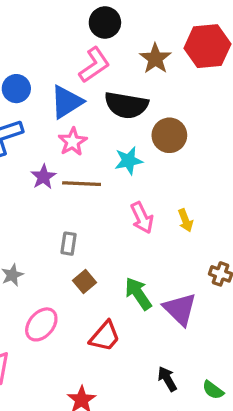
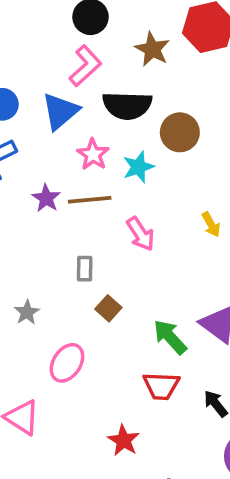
pink star: (73, 142) -> (93, 155), moved
pink arrow: (142, 218) -> (141, 234), moved
green arrow: (138, 294) -> (170, 337), moved
red trapezoid: (105, 336) -> (161, 386), moved, turned 60

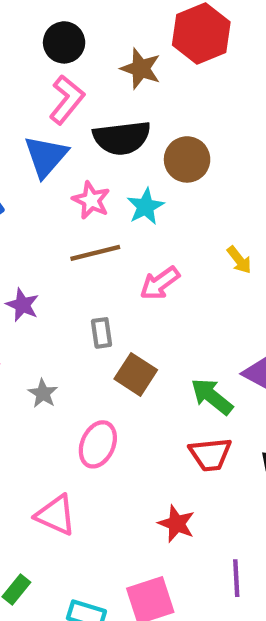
purple star: (46, 198) -> (22, 305), moved
pink arrow: (141, 234) -> (160, 283), turned 96
brown square: (108, 308) -> (136, 374), size x1.4

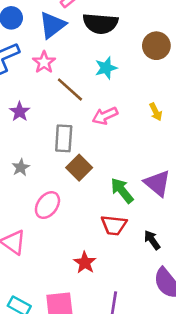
brown circle: (187, 159) -> (156, 46), moved
pink star: (91, 200) -> (44, 62), moved
brown line: (95, 253) -> (70, 89), turned 44
gray rectangle: (102, 333) -> (64, 138), size x1.5

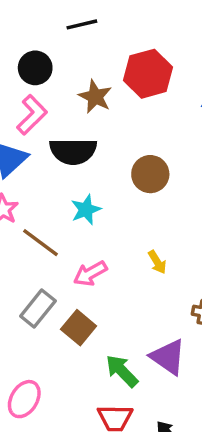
gray rectangle: (64, 138) -> (38, 308), turned 40
brown square: (79, 168) -> (79, 328), moved

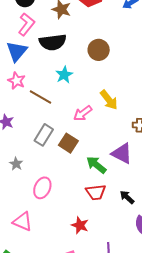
yellow arrow: (157, 262) -> (109, 100), size x1.5
pink arrow: (90, 273) -> (83, 113), moved

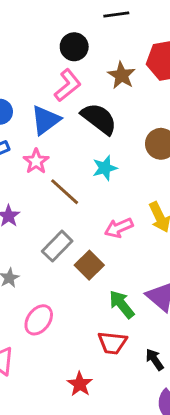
black semicircle: (53, 42) -> (99, 119), turned -148

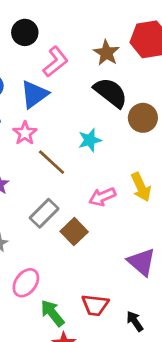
black circle: (74, 47) -> (25, 32), moved
black semicircle: (99, 119) -> (111, 93), moved
green arrow: (122, 304) -> (52, 313), moved

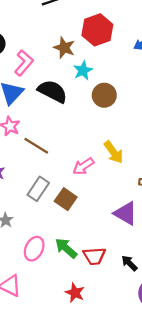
black semicircle: (111, 93) -> (52, 91), moved
cyan star: (90, 140) -> (83, 70), moved
green arrow: (52, 313) -> (66, 248), moved

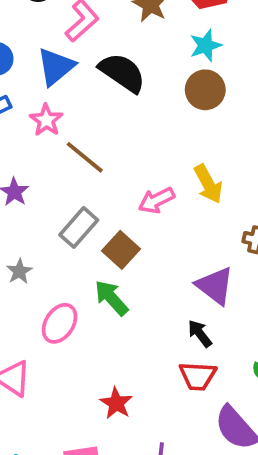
cyan star: (83, 70) -> (206, 46), moved
green arrow: (66, 248) -> (111, 298), moved
red trapezoid: (94, 256) -> (198, 376), moved
black arrow: (129, 263) -> (200, 334), moved

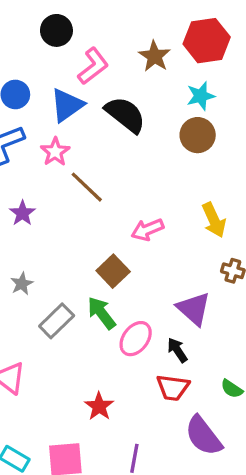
yellow arrow: (208, 184) -> (214, 220), moved
gray rectangle: (79, 227) -> (57, 321), moved
pink ellipse: (60, 323) -> (136, 339), moved

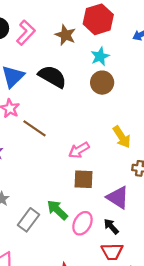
pink L-shape: (93, 66) -> (26, 33), moved
brown square: (113, 271) -> (83, 179), moved, turned -35

